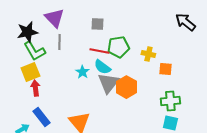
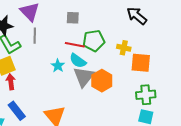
black arrow: (185, 22) -> (137, 16), moved
orange square: (165, 69) -> (141, 63), size x1.5

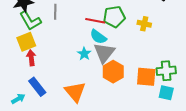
orange square: (141, 63) -> (146, 77), moved
cyan star: (58, 66) -> (84, 54), moved
orange hexagon: (102, 81) -> (113, 72), moved

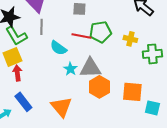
cyan semicircle: (98, 37) -> (58, 48), moved
gray triangle: (104, 53) -> (90, 68), turned 50
green cross: (166, 71) -> (152, 54), moved

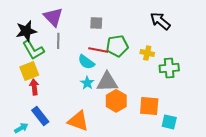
cyan semicircle: (58, 48) -> (86, 62), moved
orange triangle: (61, 107) -> (78, 121), turned -30

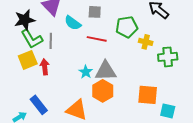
gray line: (58, 41) -> (51, 41), moved
green pentagon: (117, 46) -> (127, 27), moved
cyan semicircle: (86, 62) -> (73, 23), moved
red arrow: (34, 87) -> (45, 67), moved
orange hexagon: (116, 101) -> (103, 91), moved

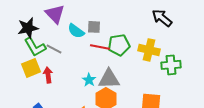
gray square: (95, 12) -> (94, 27), moved
green pentagon: (127, 27) -> (119, 45), moved
gray line: (51, 41) -> (54, 49), turned -63
yellow cross: (146, 42) -> (149, 50), size x1.5

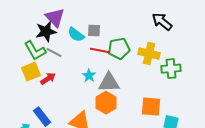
black star: (28, 28) -> (46, 32), moved
red arrow: (48, 75) -> (48, 79), turned 63
cyan star: (89, 80) -> (89, 76), moved

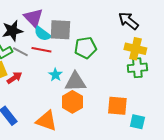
purple triangle: (55, 18) -> (33, 18), moved
gray square: (94, 31) -> (60, 30), size x1.6
red line: (100, 51) -> (41, 50), moved
yellow cross: (149, 54) -> (135, 49), moved

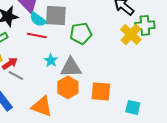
yellow cross: (135, 49) -> (131, 34), turned 30
gray line: (20, 52) -> (16, 75), moved
green cross: (137, 68) -> (145, 25), moved
orange square: (117, 106) -> (101, 91), moved

